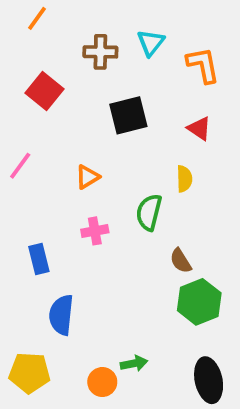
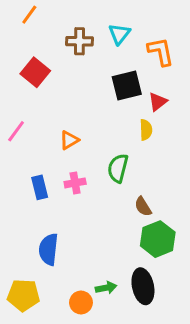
black square: (128, 115) -> (127, 86), moved
red triangle: (199, 128) -> (158, 102), turned 48
yellow semicircle: (184, 179) -> (146, 130), moved
blue rectangle: (39, 259) -> (40, 187), moved
black ellipse: (209, 380) -> (143, 286), moved

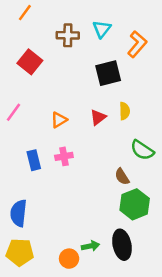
orange L-shape: (161, 52) -> (137, 44), turned 52
red triangle: (158, 102) -> (98, 117), moved
green semicircle: (118, 168) -> (142, 150), moved, turned -70
blue semicircle: (49, 249) -> (19, 213), moved

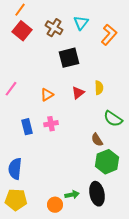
brown cross: (68, 35) -> (54, 28), turned 30
red square: (30, 62) -> (22, 31), moved
black square: (108, 73) -> (69, 58), moved

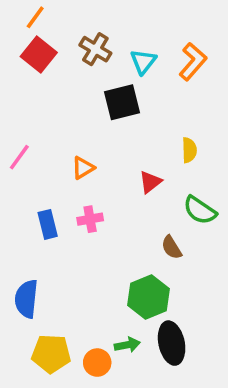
cyan triangle: (81, 23) -> (143, 62), moved
yellow semicircle: (99, 88) -> (189, 150), moved
red triangle: (78, 93) -> (150, 182), moved
green hexagon: (107, 162) -> (149, 297), moved
yellow pentagon: (16, 200) -> (51, 354), moved

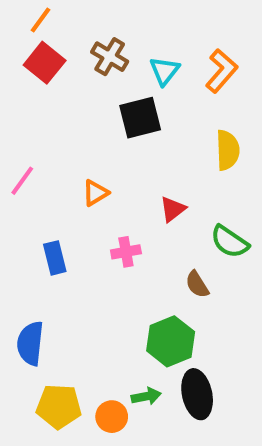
yellow semicircle: (189, 150) -> (228, 150), moved, size x1.4
pink cross: (90, 219) -> (126, 252), moved

